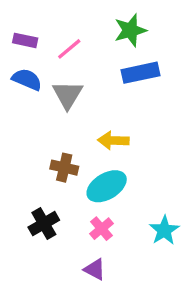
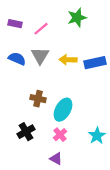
blue rectangle: (140, 73) -> (95, 63), moved
blue semicircle: (27, 79) -> (17, 59), moved
yellow arrow: (113, 140) -> (68, 60), moved
cyan ellipse: (107, 186) -> (63, 110), turned -30

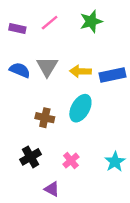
pink line: (41, 29) -> (50, 23), moved
cyan ellipse: (63, 110) -> (80, 108), moved
purple triangle: (56, 159) -> (52, 189), moved

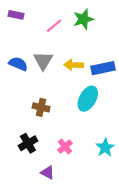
pink line: (50, 23) -> (54, 26), moved
purple rectangle: (17, 29) -> (16, 15), moved
cyan ellipse: (80, 108) -> (88, 99), moved

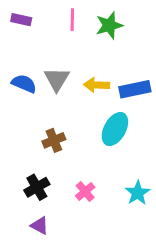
pink line: (54, 26) -> (72, 20), moved, turned -49
brown cross: (41, 107) -> (54, 140), turned -35
purple triangle: (48, 173) -> (40, 226), moved

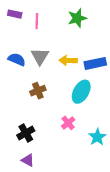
pink line: (72, 20) -> (37, 21), moved
brown cross: (54, 140) -> (38, 91), moved
pink cross: (85, 191) -> (68, 123), moved

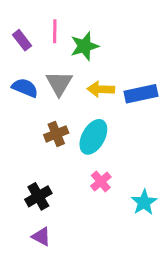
purple rectangle: (15, 14) -> (22, 40), moved, turned 40
green star: (77, 18) -> (84, 46), moved
cyan ellipse: (81, 92) -> (93, 137), moved

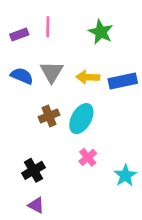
purple rectangle: (22, 40) -> (19, 35), turned -72
green star: (84, 46) -> (101, 32), moved, turned -30

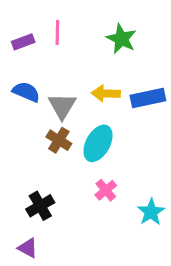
gray triangle: (52, 72) -> (62, 106), moved
brown cross: (49, 116) -> (59, 140), turned -36
purple triangle: (36, 205) -> (28, 248), moved

